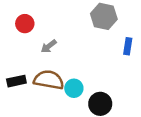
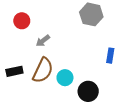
blue rectangle: (128, 46) -> (110, 56), moved
brown semicircle: (49, 80) -> (43, 70), turned 105

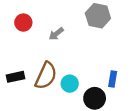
gray arrow: (43, 41) -> (56, 34), moved
blue rectangle: (110, 56) -> (113, 79), moved

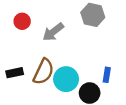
gray arrow: (56, 34) -> (53, 32), size x1.5
cyan circle: (70, 84) -> (66, 79), size x1.5

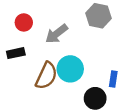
black rectangle: (15, 73) -> (16, 53), moved
cyan circle: (66, 79) -> (70, 69), moved

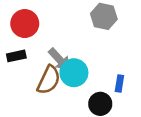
red circle: (24, 22) -> (25, 24), size x1.5
gray arrow: (57, 34) -> (60, 60), moved, turned -95

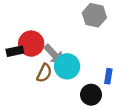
red circle: (25, 24) -> (31, 44), moved
brown semicircle: (49, 80) -> (44, 73), size x0.7

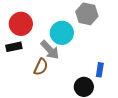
red circle: (31, 44) -> (21, 24), moved
cyan circle: (67, 66) -> (62, 33), moved

